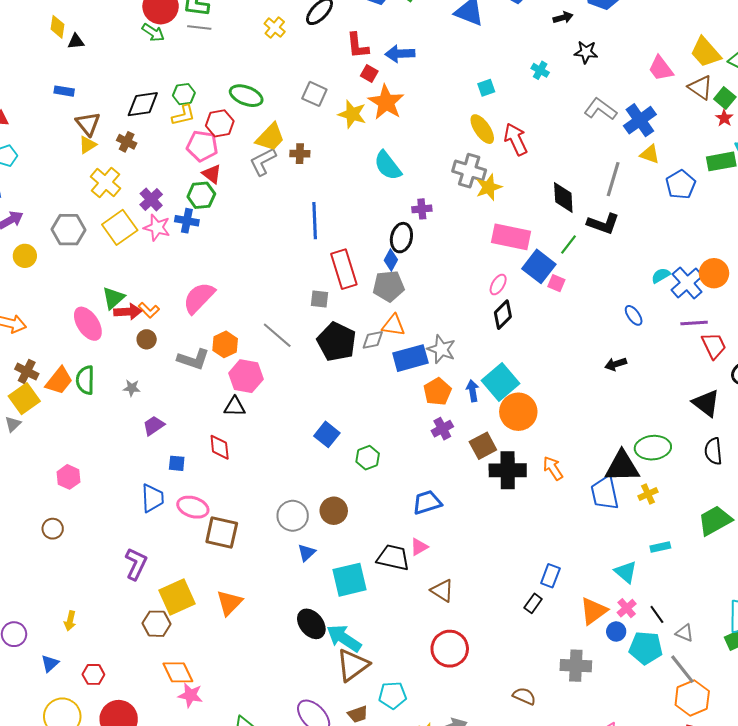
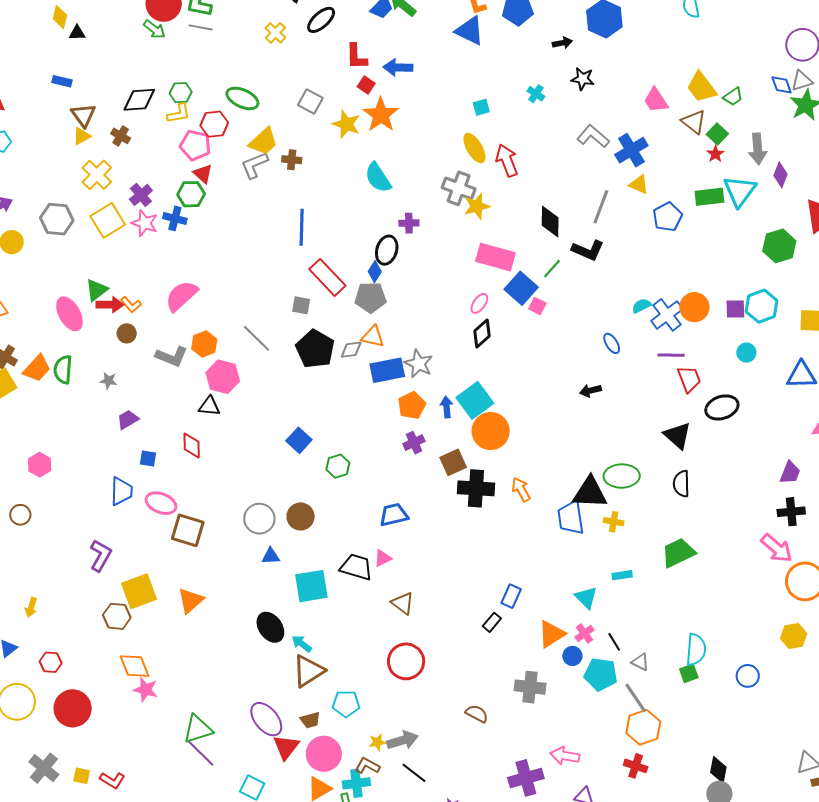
red rectangle: (344, 269) -> (327, 277), turned -30
yellow cross: (648, 494) -> (614, 522), turned 30
blue triangle: (307, 553) -> (271, 556), turned 36
cyan arrow: (344, 638) -> (302, 644), size x0.6

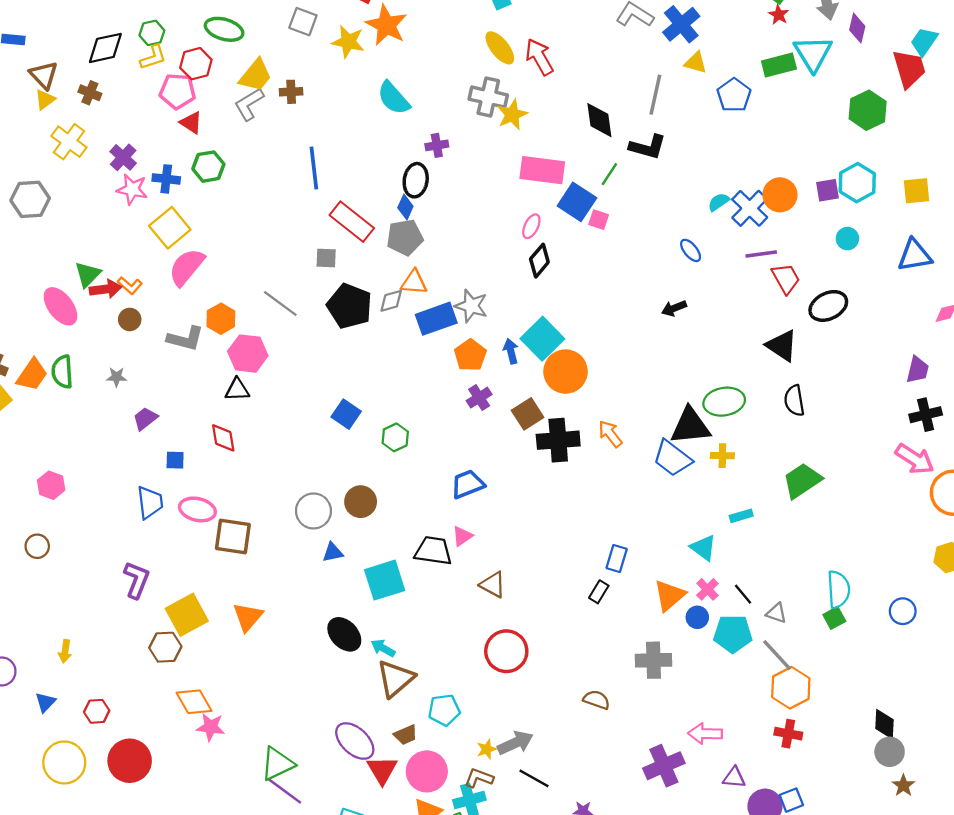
green hexagon: (191, 194) -> (208, 167), moved
yellow square: (108, 220) -> (170, 228), moved
blue trapezoid: (571, 518) -> (672, 458), turned -36

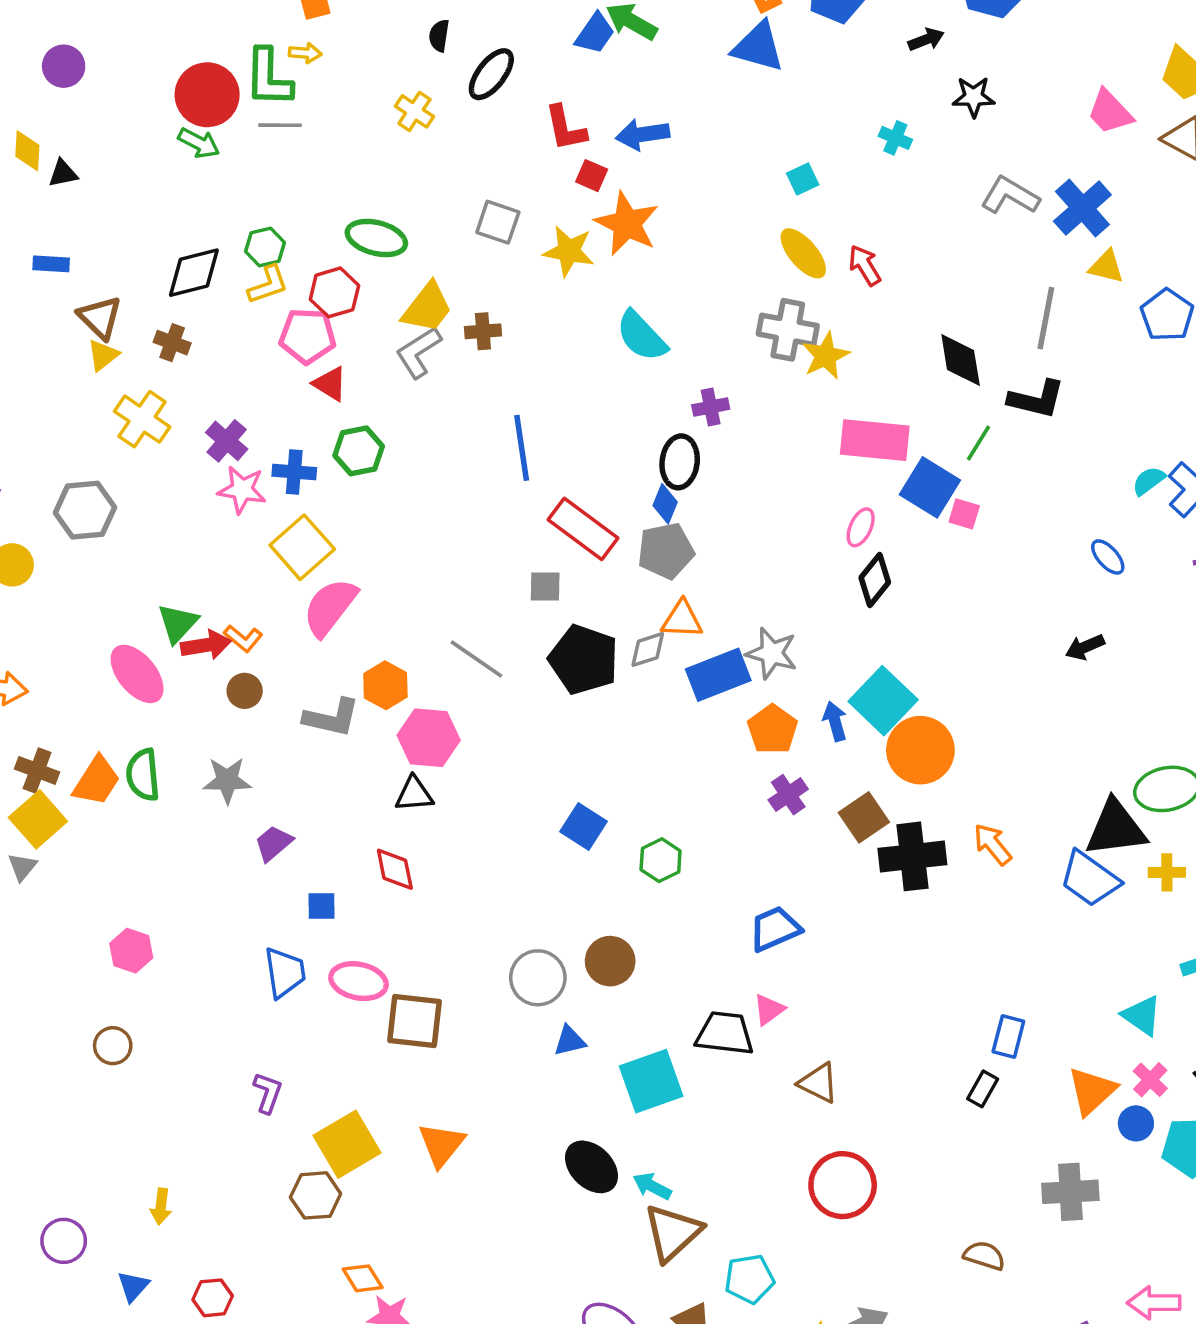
red arrow: (539, 57) -> (865, 265), size x0.7
gray star: (117, 377) -> (227, 780), size x1.5
purple L-shape: (136, 580) -> (268, 1093), size x0.7
orange diamond: (194, 702) -> (363, 1278), size x0.7

